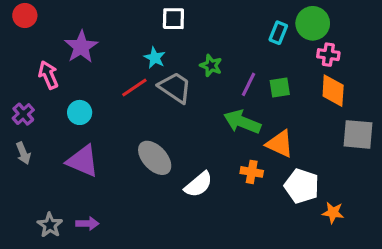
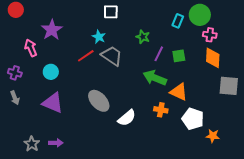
green star: (211, 66) -> (143, 37), moved
purple cross: (23, 114) -> (15, 73), turned -32

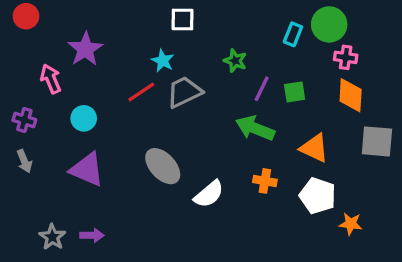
gray trapezoid: (112, 56) -> (184, 92), turned -60
orange triangle: (179, 92) -> (314, 148), moved

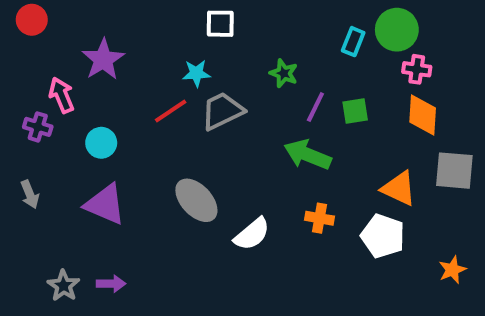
cyan star: (163, 61) -> (196, 73), turned -30
purple cross: (24, 120) -> (38, 127), moved
orange triangle: (314, 148) -> (399, 188), moved
orange star: (351, 224) -> (452, 270), moved, turned -30

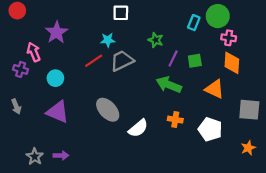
gray square: (454, 171) -> (249, 110), moved
orange triangle: (399, 188) -> (214, 89), moved

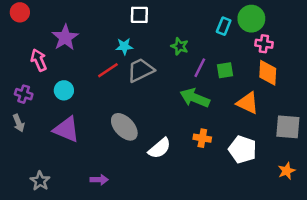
purple cross: (21, 69) -> (24, 94), moved
purple arrow: (61, 155) -> (99, 180), moved

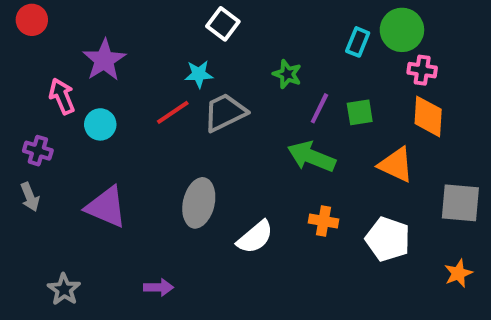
white square: (139, 15) -> (223, 24), turned 36
cyan circle: (64, 90) -> (100, 124), moved
gray ellipse: (124, 127) -> (199, 203), turned 56

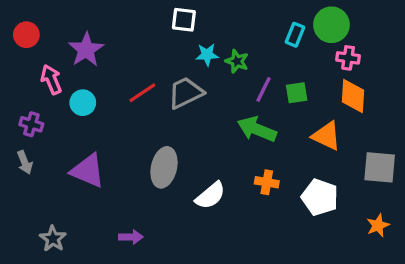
red circle: (32, 20) -> (26, 35), moved
white square: (223, 24) -> (184, 20), turned -30
cyan star: (199, 74) -> (207, 55), moved

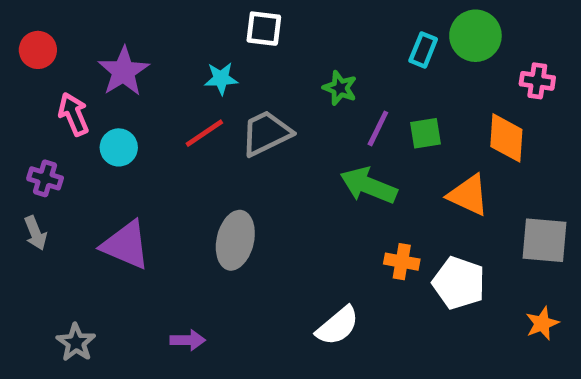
cyan star: (207, 55) -> (221, 78), moved
pink cross: (348, 58) -> (537, 81), moved
orange cross: (267, 182) -> (402, 262), moved
white semicircle: (210, 196) -> (338, 326), moved

